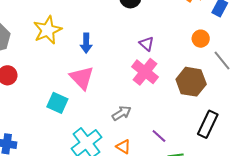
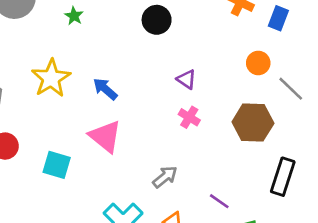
blue arrow: (86, 43) -> (105, 89), turned 138
pink cross: (145, 72) -> (189, 117), size x0.6
cyan square: (57, 103) -> (57, 165), moved

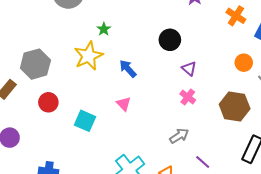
green star: (74, 16) -> (104, 29), moved
black circle: (157, 20) -> (170, 40), moved
pink triangle: (105, 136) -> (124, 104), size x0.6
gray arrow: (165, 177) -> (179, 136), moved

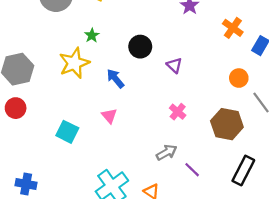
black circle: (170, 40) -> (140, 47), moved
purple triangle: (189, 69) -> (174, 65), moved
red circle: (48, 102) -> (16, 108), moved
purple line: (203, 162) -> (192, 170), moved

